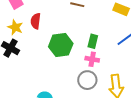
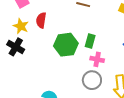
green rectangle: (93, 41) -> (90, 41), moved

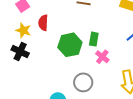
pink cross: (97, 59) -> (102, 57), turned 32
gray circle: (92, 80) -> (83, 82), moved

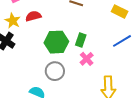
red semicircle: (43, 23) -> (33, 16), turned 63
gray circle: (83, 82) -> (55, 71), moved

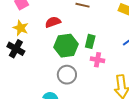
red semicircle: (33, 16) -> (53, 22), moved
pink cross: (87, 59) -> (98, 60), turned -32

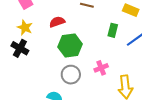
green rectangle: (90, 41) -> (113, 30), moved
pink cross: (98, 60) -> (101, 68), moved, turned -32

